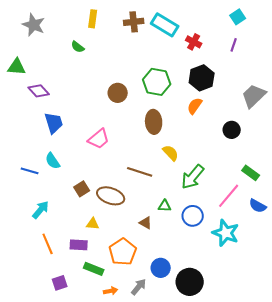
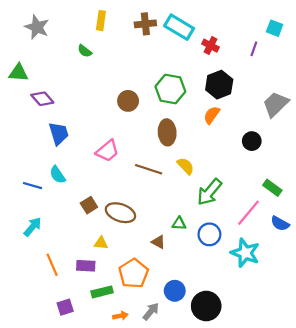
cyan square: (238, 17) -> (275, 28), moved, turned -35
brown line: (140, 172) -> (149, 169), moved
cyan arrow: (41, 210) -> (33, 227), moved
green rectangle: (94, 269) -> (102, 292), turned -36

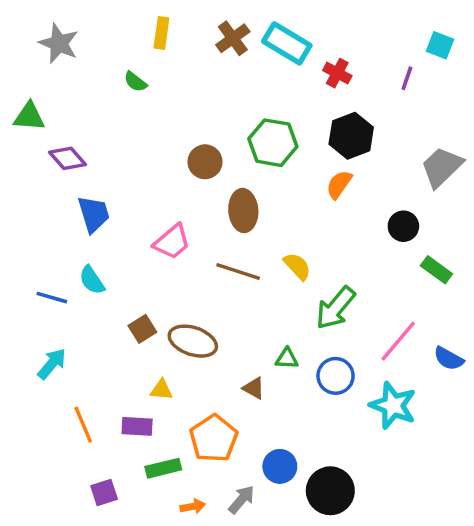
brown cross: (145, 24) -> (233, 38), turned -30
brown ellipse: (167, 132) -> (243, 211), moved
green rectangle: (272, 188) -> (436, 270), moved

